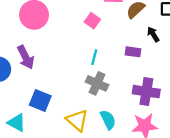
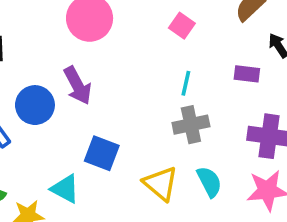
gray cross: (97, 83) -> (191, 125), turned -35

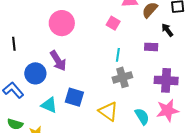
cyan semicircle: (209, 182) -> (142, 116), moved
cyan triangle: (65, 189) -> (49, 105), moved

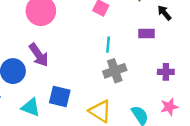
purple cross: (166, 80) -> (166, 72), size x0.6
pink star: (168, 110) -> (169, 107), size x0.7

